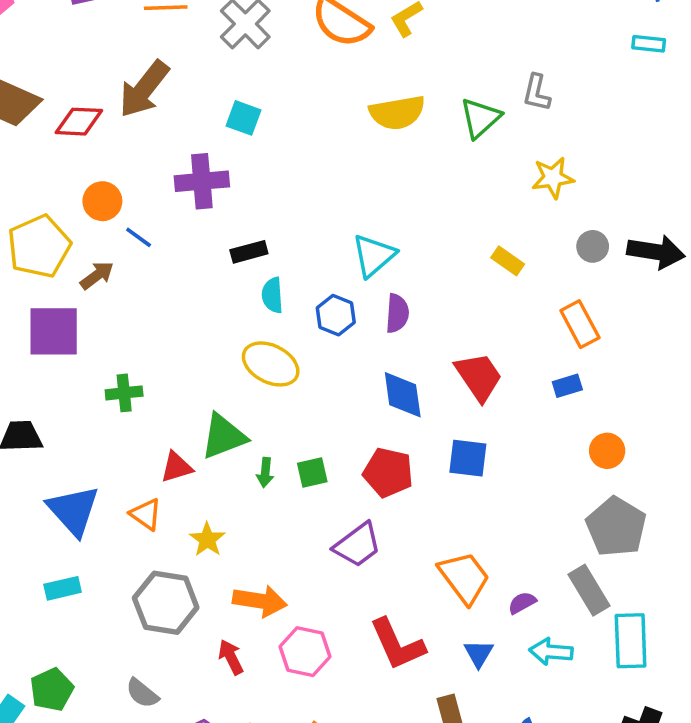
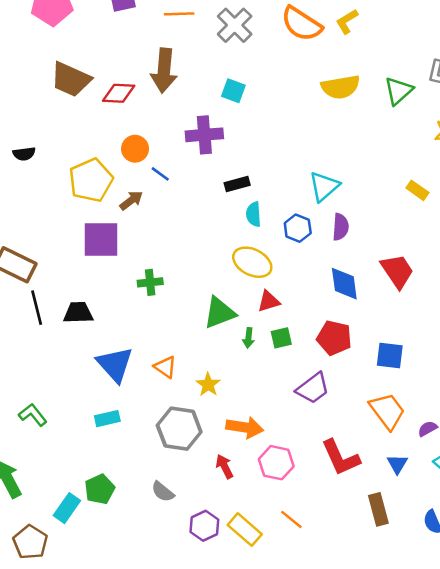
brown arrow: (144, 89) -> (164, 71), turned -33
blue square: (468, 458) -> (390, 356), moved
red triangle: (177, 467) -> (269, 301), moved

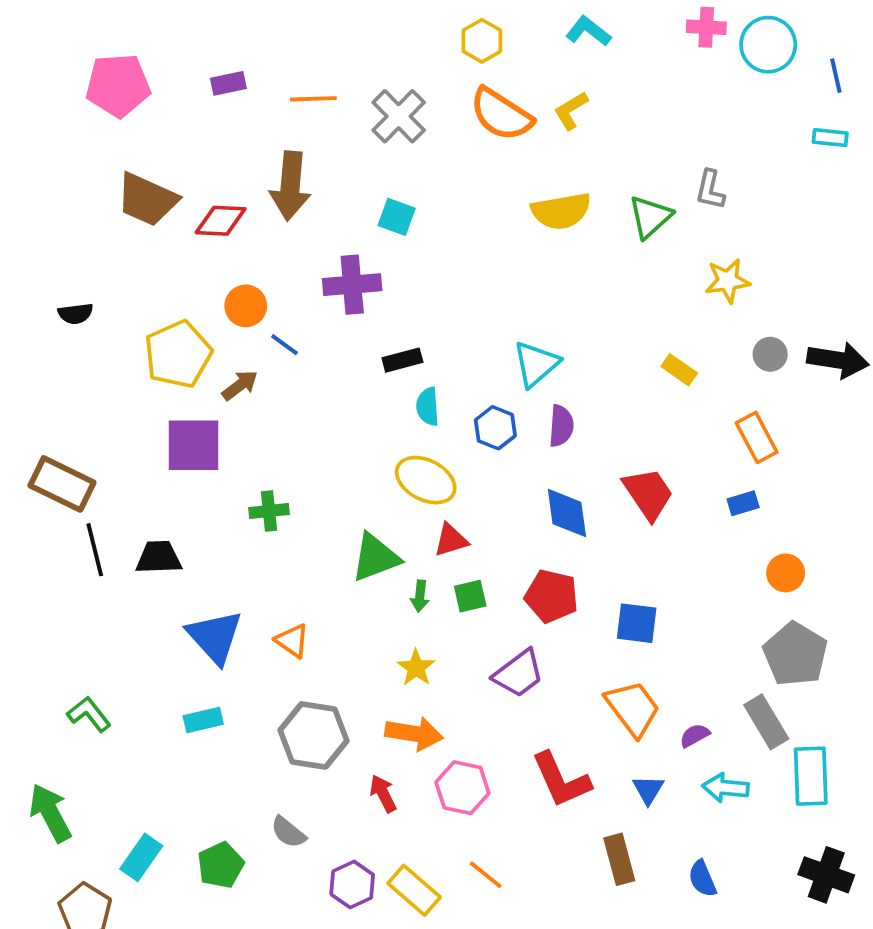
yellow star: (208, 385) -> (416, 668), moved
green pentagon: (100, 489) -> (221, 865), moved

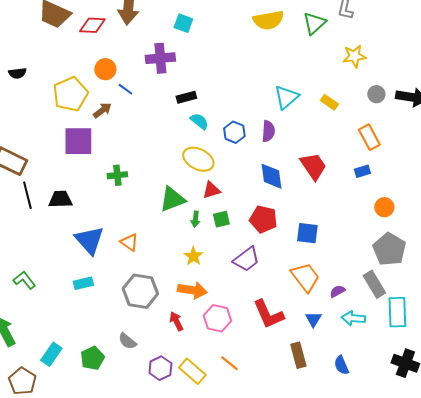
cyan triangle: (536, 364) -> (286, 97), moved
cyan semicircle: (428, 407) -> (199, 121), turned 132

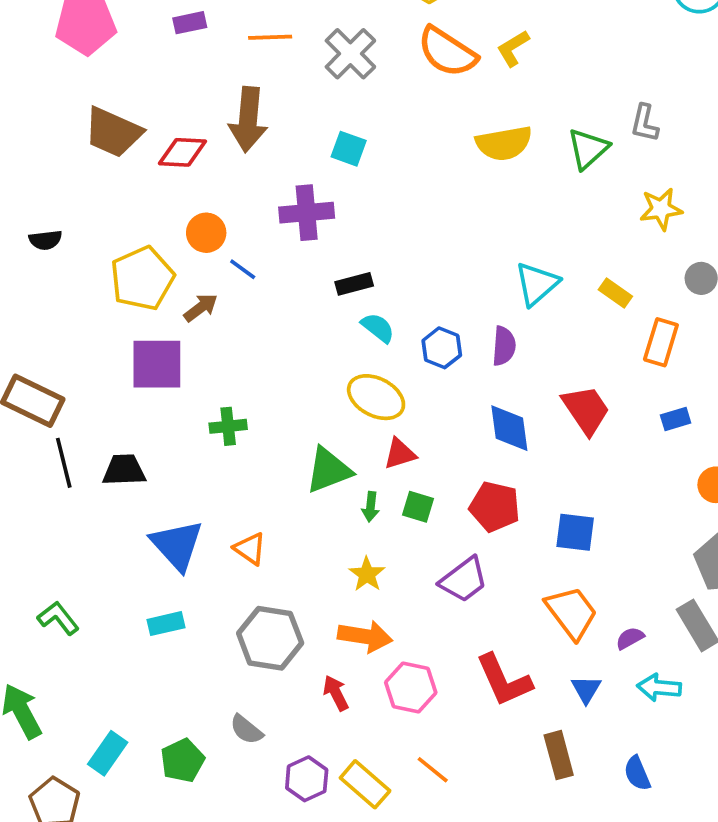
orange rectangle: (369, 137) -> (661, 342), moved, turned 45
green square: (221, 219) -> (418, 507), turned 30

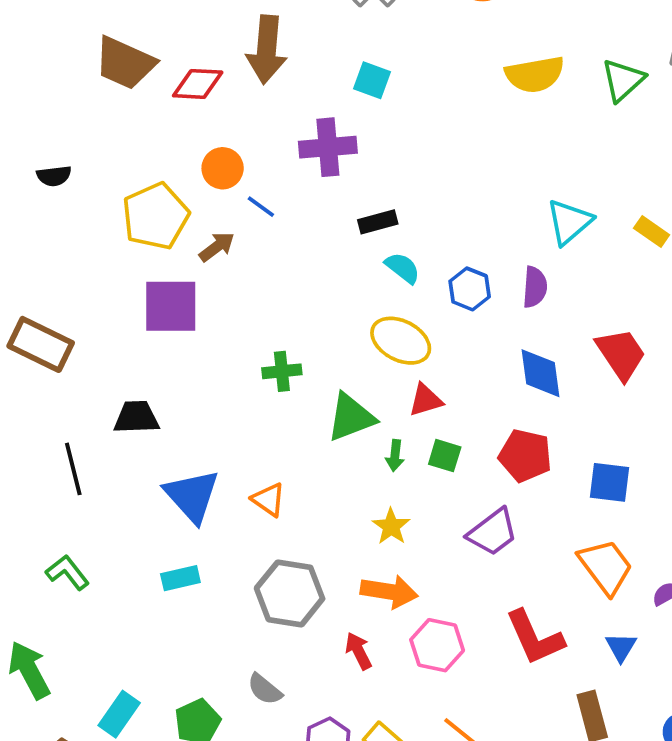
green cross: (228, 426) -> (282, 371), moved
black line: (64, 463) -> (73, 469), moved

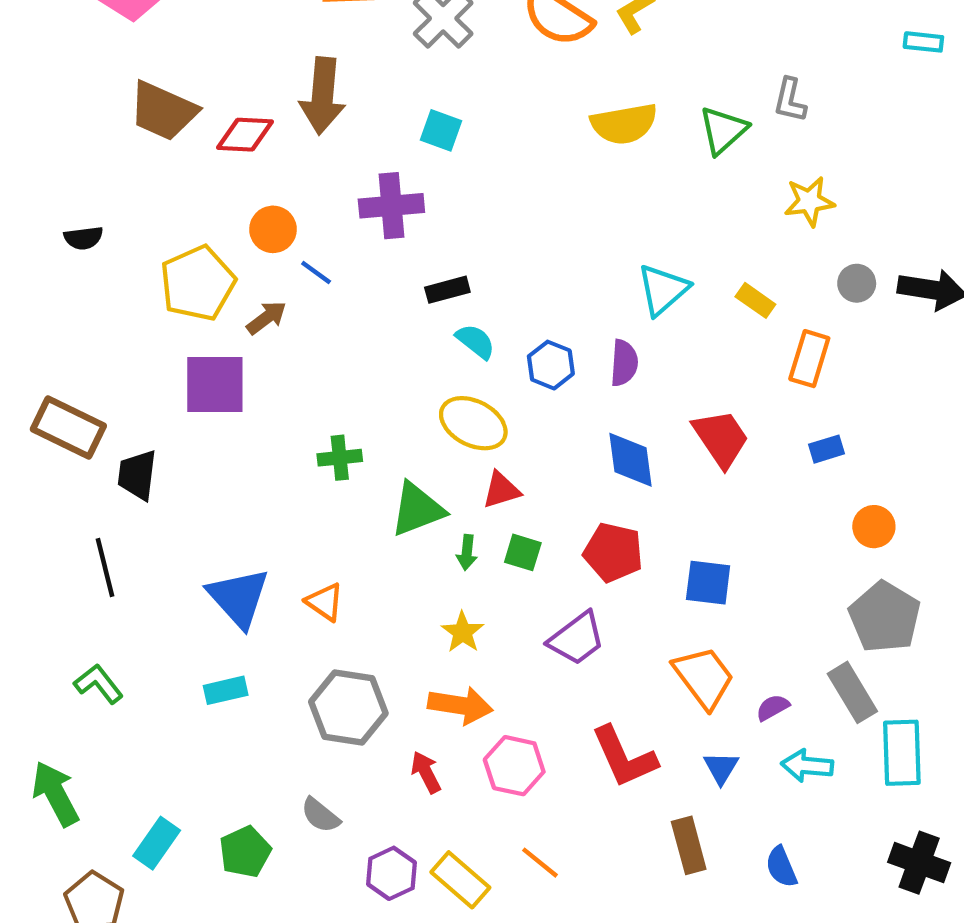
black trapezoid: (136, 417) -> (137, 475), moved, turned -81

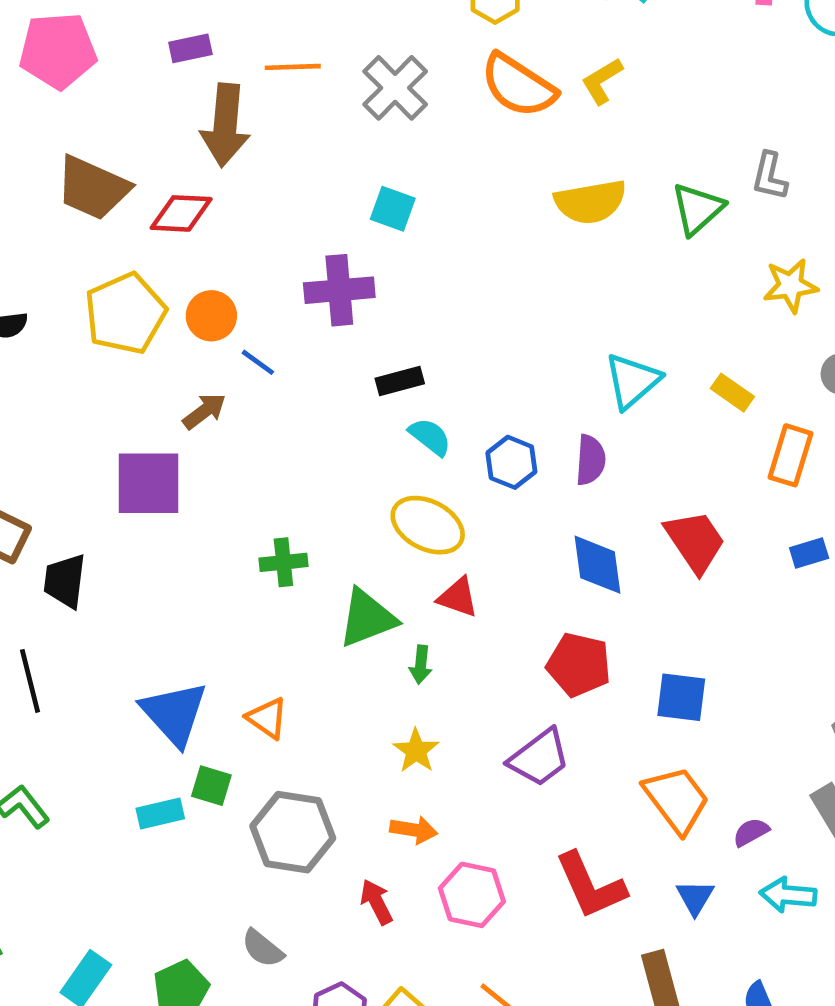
brown arrow: (323, 96) -> (225, 125), moved
yellow pentagon: (198, 283) -> (125, 313), moved
red triangle: (501, 490) -> (458, 597), turned 36
green square: (523, 552) -> (211, 786), moved
orange arrow: (460, 705) -> (414, 830), size x0.7

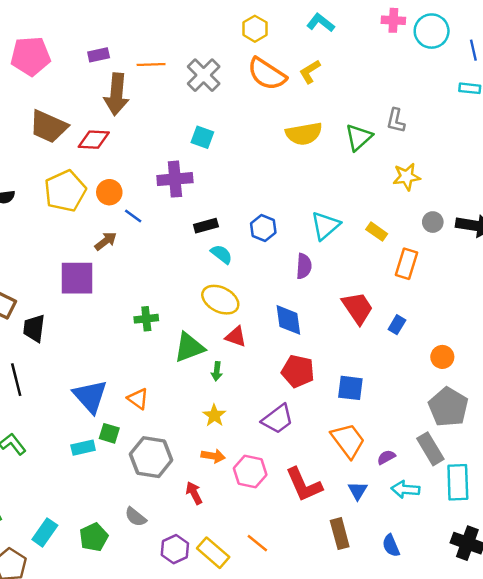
blue hexagon: (511, 462) -> (263, 228), moved
blue rectangle: (809, 553) -> (397, 325), moved, turned -42
blue diamond: (597, 565) -> (288, 320), moved
pink hexagon: (472, 895) -> (250, 472), moved

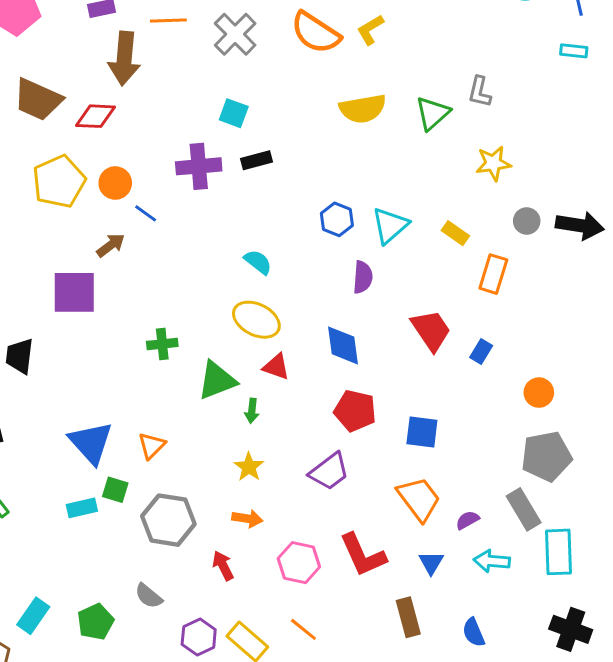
black rectangle: (206, 226) -> (256, 160), moved
blue hexagon: (263, 228) -> (337, 219), moved
orange triangle: (138, 399) -> (152, 446), turned 40
gray pentagon: (448, 407) -> (546, 456), turned 30
pink hexagon: (250, 472) -> (299, 563), moved

